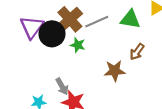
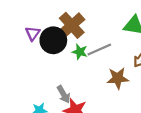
gray line: (97, 22) -> (99, 49), moved
purple triangle: (32, 27) -> (33, 33), size x0.6

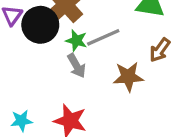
gray arrow: (64, 94) -> (76, 66), moved

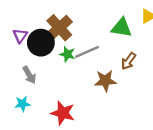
gray arrow: (76, 66) -> (29, 75), moved
cyan star: (21, 121) -> (22, 104), moved

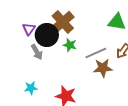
gray line: (87, 52) -> (96, 53), moved
gray arrow: (29, 75) -> (37, 52), moved

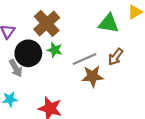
black circle: (47, 35) -> (28, 53), moved
gray arrow: (37, 52) -> (16, 68), moved

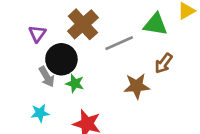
green star: (55, 50) -> (75, 83), moved
gray line: (85, 59) -> (119, 43), moved

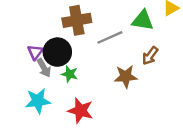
brown cross: (83, 24) -> (77, 20), turned 32
purple triangle: (37, 34) -> (35, 52), moved
cyan star: (40, 113) -> (38, 101), size x1.5

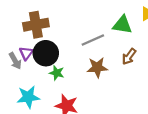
brown cross: (77, 20) -> (36, 25), moved
gray arrow: (44, 68) -> (15, 61), moved
brown star: (126, 76) -> (97, 67), moved

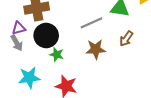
purple triangle: (26, 53) -> (19, 28), moved, turned 40

